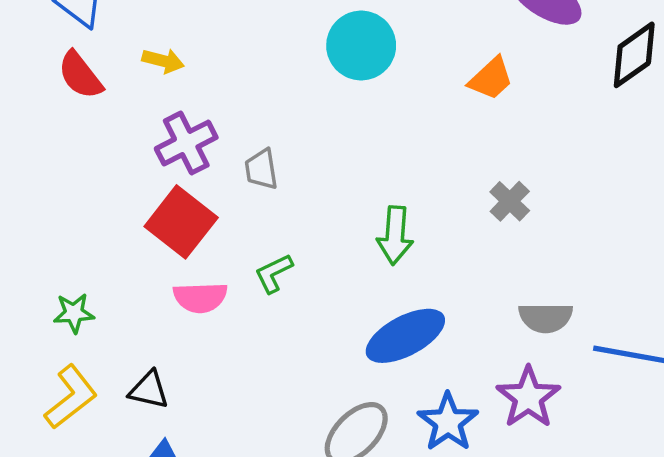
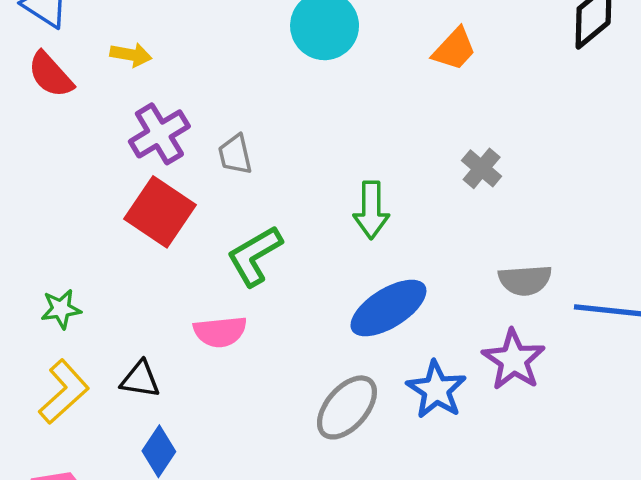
green L-shape: (274, 273) -> (255, 256), size x1.5
pink semicircle: (200, 297) -> (220, 332), moved

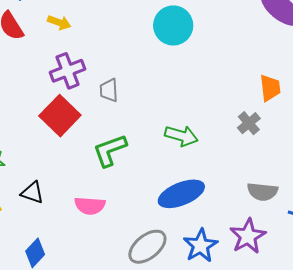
orange trapezoid: (454, 49) -> (270, 88), moved, turned -60
green arrow: (371, 210) -> (181, 136), turned -84
pink semicircle: (220, 332) -> (90, 206), moved
black triangle: (140, 379) -> (32, 193), moved

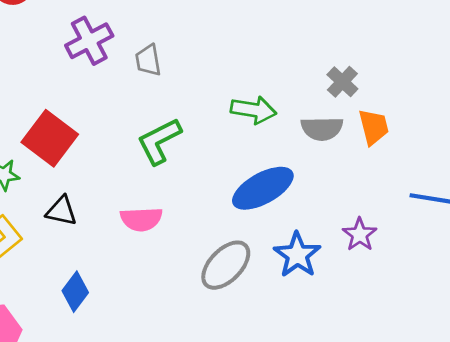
orange trapezoid: (270, 88) -> (374, 127), moved
red square: (60, 116) -> (50, 138), moved
gray semicircle: (262, 192) -> (322, 129), moved
purple star: (248, 236) -> (360, 235), size x0.7

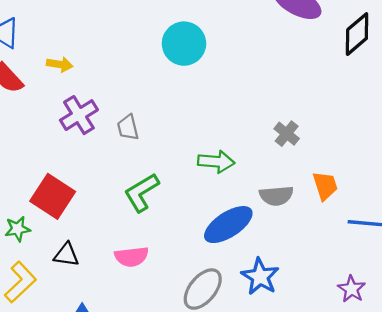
orange trapezoid: (374, 127) -> (325, 186), moved
gray semicircle: (322, 129) -> (276, 196), moved
purple star: (360, 235) -> (352, 289), moved

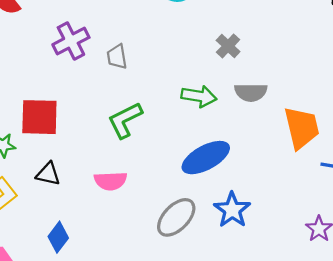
gray cross: (287, 134) -> (228, 46), moved
orange trapezoid: (325, 186) -> (302, 128), size x1.5
red square: (53, 196) -> (39, 117), turned -36
gray semicircle: (276, 196) -> (251, 92), moved

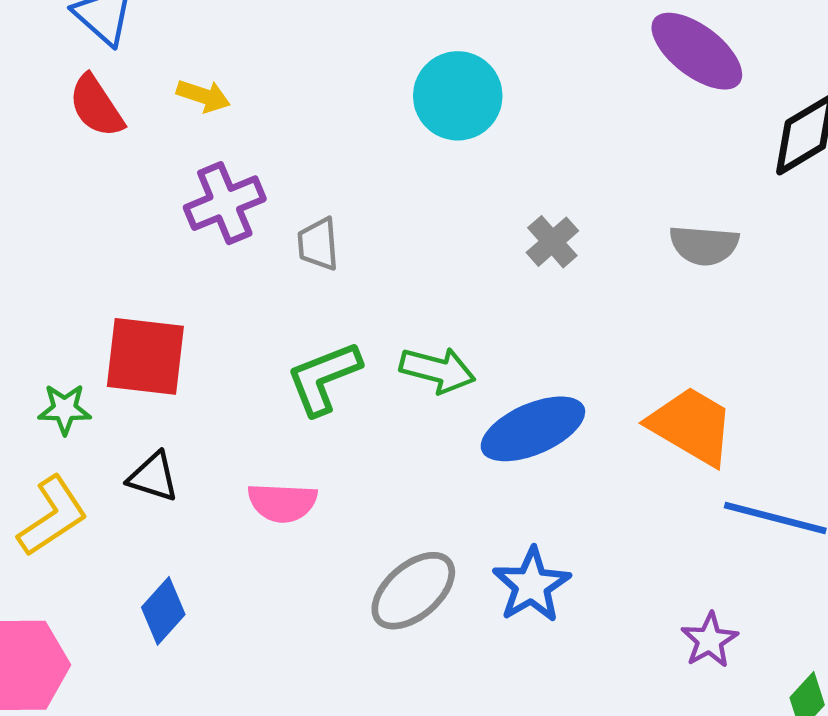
gray semicircle: (251, 92) -> (704, 245), moved
green arrow: (199, 96) -> (437, 370), moved
orange trapezoid: (302, 128) -> (691, 426), turned -51
blue ellipse: (206, 158) -> (533, 429), moved

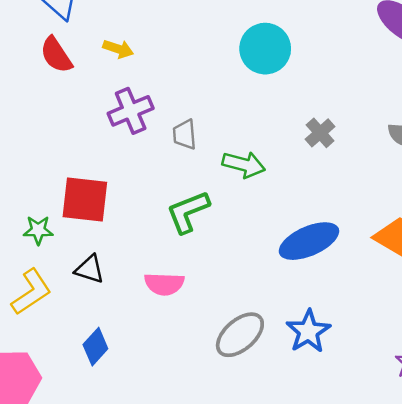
green arrow: (437, 370) -> (244, 165), moved

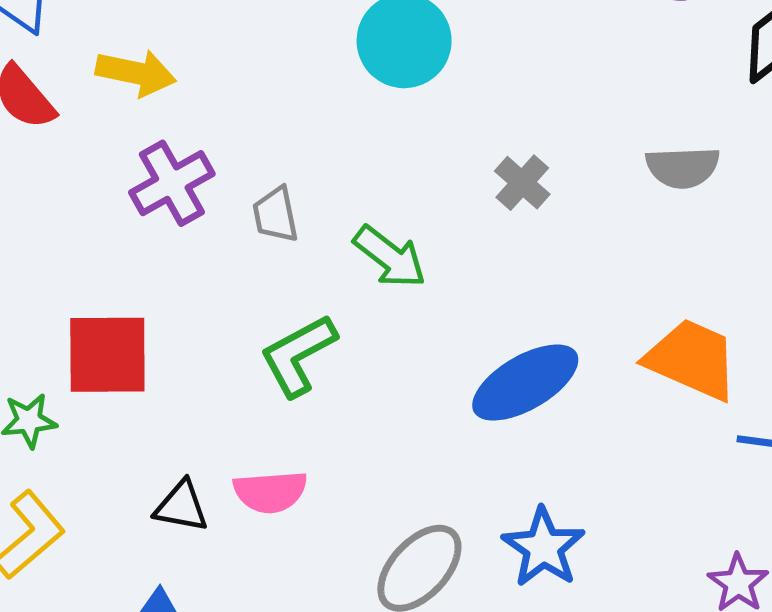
yellow arrow: (118, 49) -> (136, 73), size x1.4
green arrow: (244, 165) -> (390, 257), turned 30
black triangle: (90, 269) -> (181, 506), moved

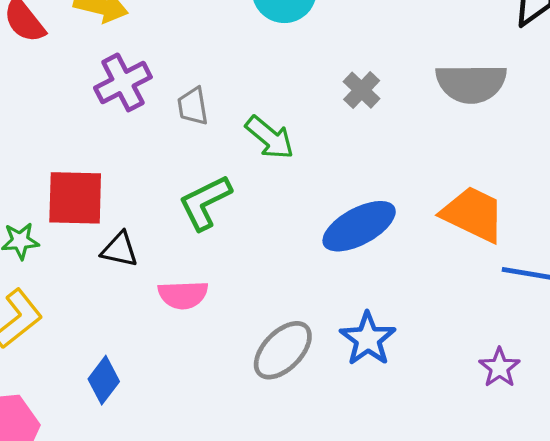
gray semicircle: (683, 167) -> (471, 83), size x1.4
black triangle: (181, 506) -> (120, 249), moved

